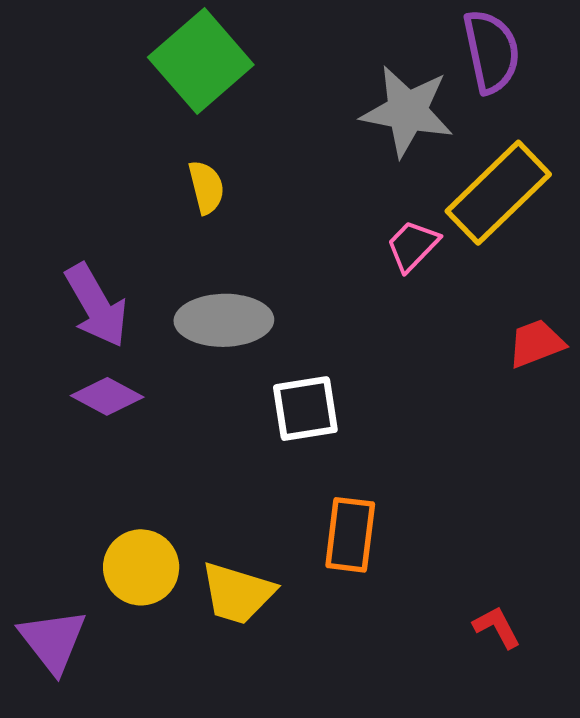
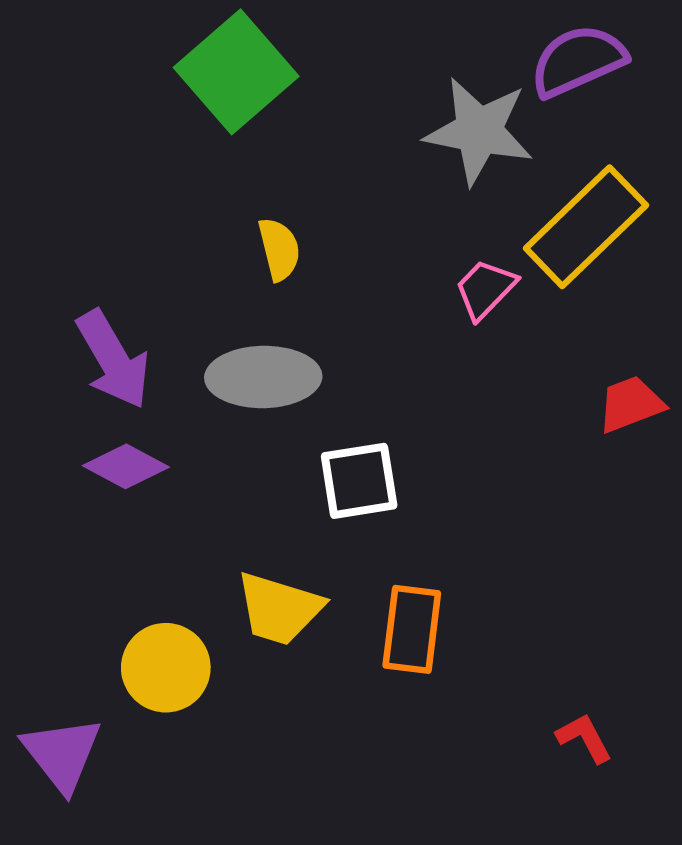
purple semicircle: (491, 51) -> (578, 61), turned -102
yellow semicircle: (206, 187) -> (279, 249), moved
yellow trapezoid: (237, 593) -> (279, 609), moved

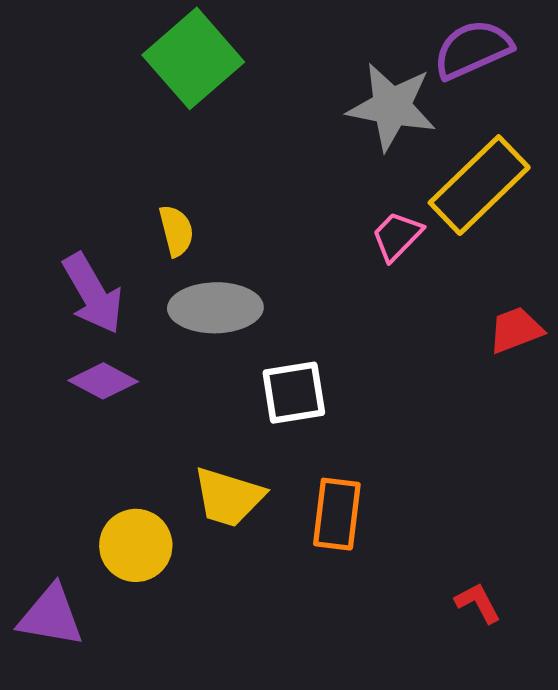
yellow semicircle: (279, 249) -> (176, 231), moved
purple triangle: (62, 754) -> (51, 616), turned -42

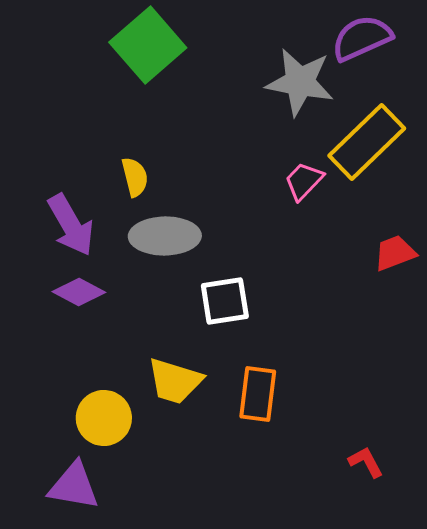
purple triangle: (51, 616) -> (74, 486), moved

